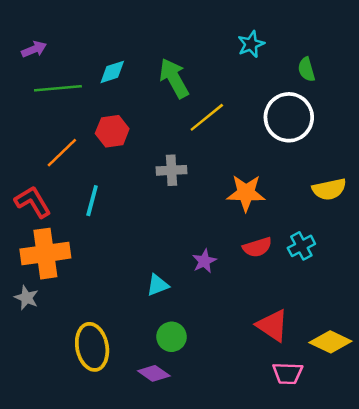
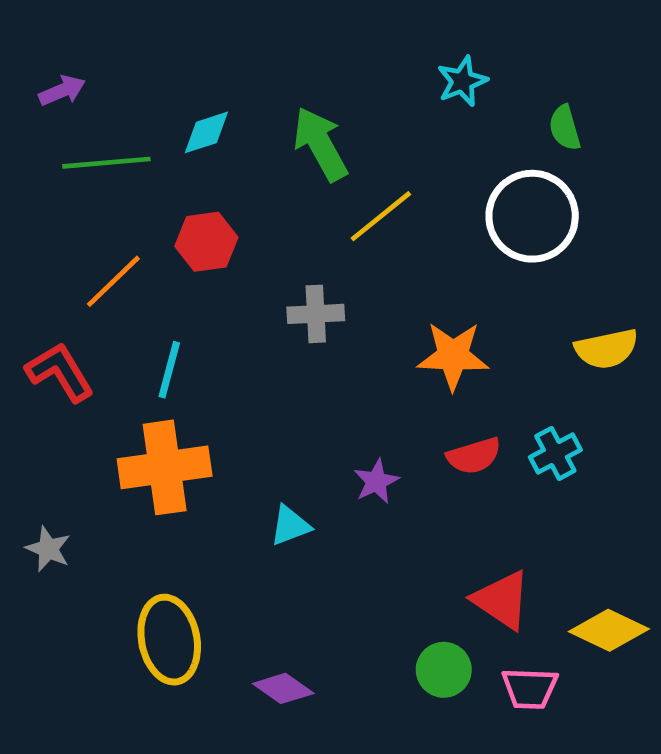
orange cross: (45, 254) -> (165, 467), moved
green circle: (172, 337) -> (444, 670), moved

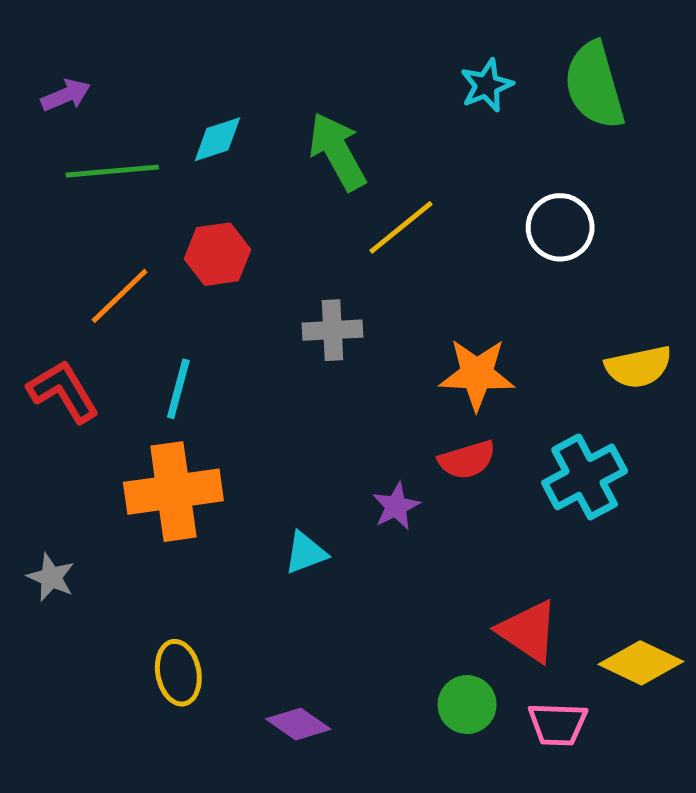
green semicircle: (565, 128) -> (594, 85), moved, size x1.8
white circle: (532, 216) -> (560, 227), size x0.7
cyan cross: (555, 453) -> (585, 477), size x1.5
red semicircle: (474, 456) -> (467, 460), moved
yellow ellipse: (169, 640) -> (178, 673), size x0.7

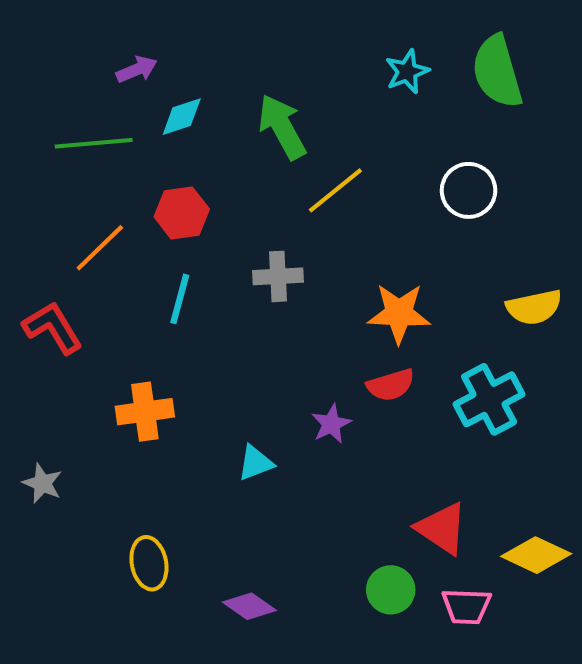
purple arrow: (66, 95) -> (137, 70), moved
cyan line: (178, 389) -> (180, 299), moved
orange cross: (173, 492) -> (145, 412), size x0.7

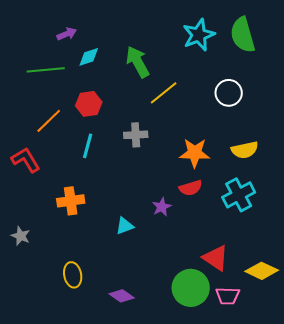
cyan star: (407, 72) -> (199, 35), size x1.5
yellow semicircle: (534, 307) -> (245, 150), moved
green circle: (391, 590) -> (191, 288), size x1.6

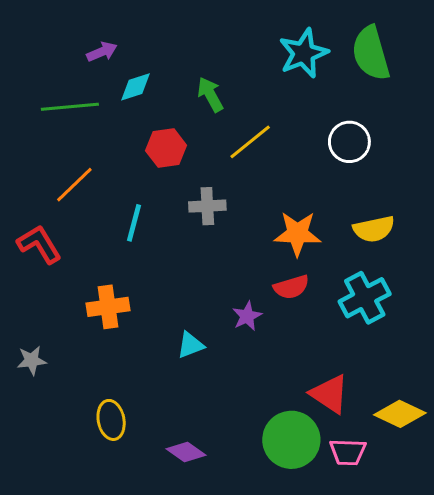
green arrow: (138, 62) -> (210, 95), size x0.7
red hexagon: (89, 104) -> (166, 148), moved
gray star: (21, 236) -> (32, 360), turned -30

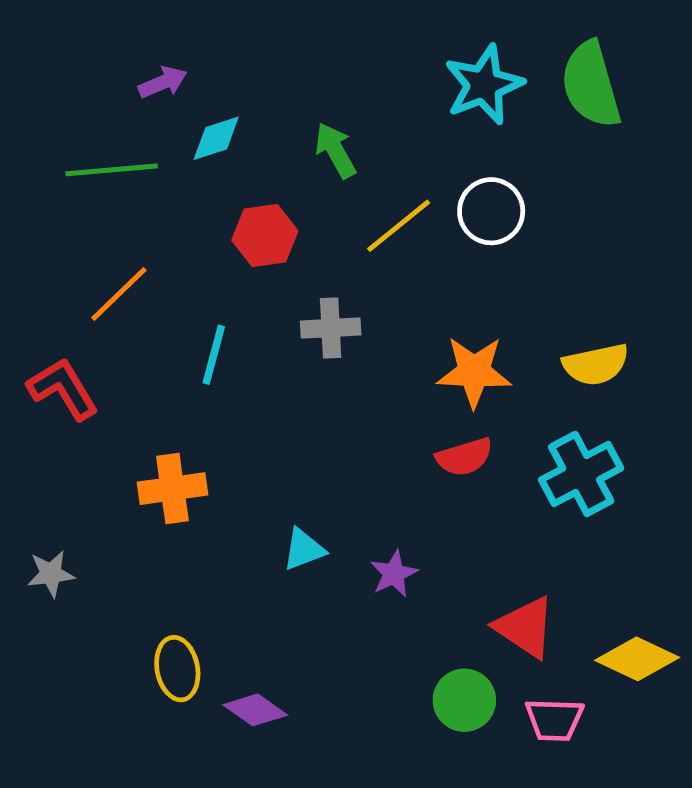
white circle: (349, 142) -> (491, 211), moved
purple star: (247, 316) -> (394, 574), moved
green circle: (291, 440) -> (464, 700), size x0.7
purple diamond: (186, 452) -> (255, 710), moved

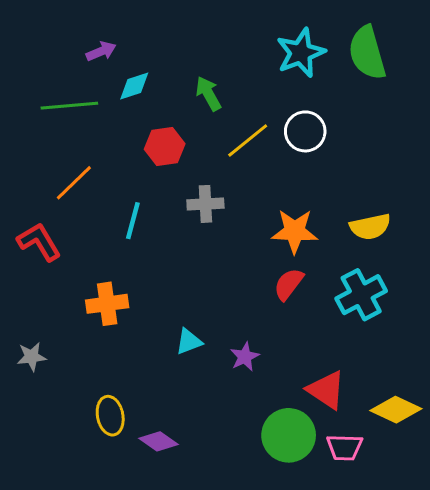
red semicircle: (464, 457) -> (289, 284), turned 144
green circle: (464, 700) -> (289, 435), size x1.4

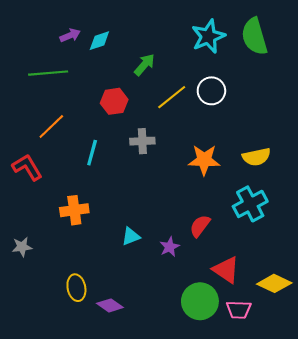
cyan diamond: (134, 86) -> (99, 41), moved
green arrow: (208, 94) -> (144, 65), turned 70
red semicircle: (289, 284) -> (200, 226), moved

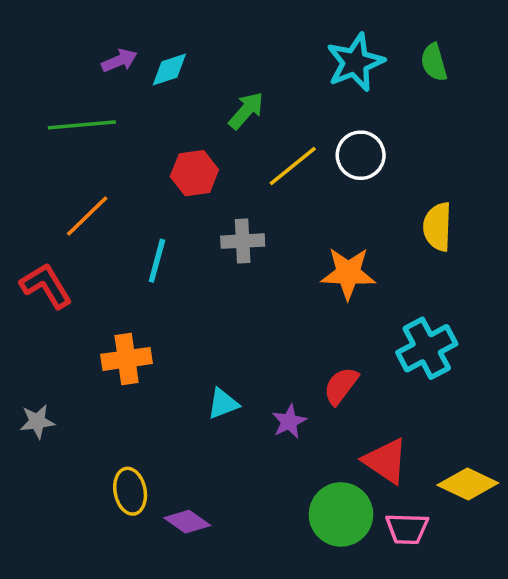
green semicircle: (254, 36) -> (434, 62), size x0.6
yellow semicircle: (256, 157) -> (437, 227), moved, turned 104

